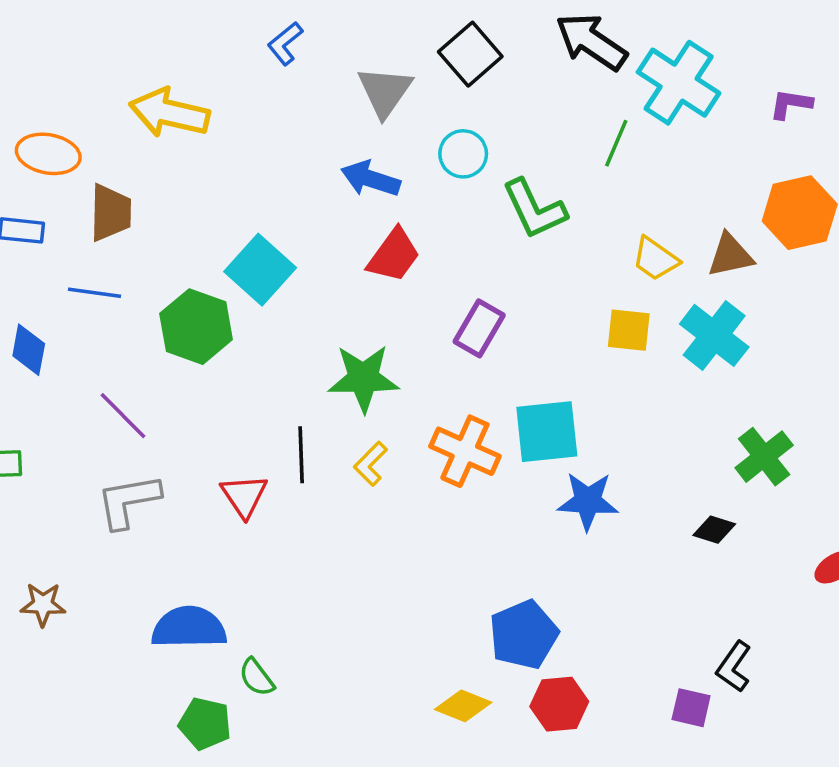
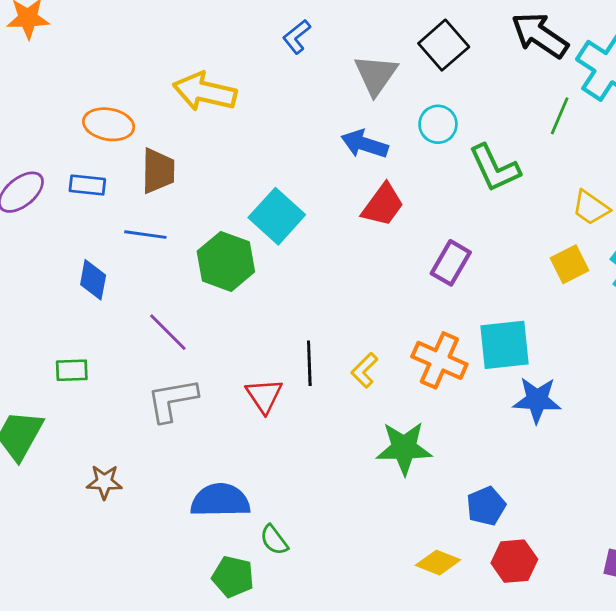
yellow square: (629, 330) -> (569, 264), turned -33
green star: (363, 378) -> (404, 448), moved
blue pentagon: (524, 635) -> (486, 506), size x0.7

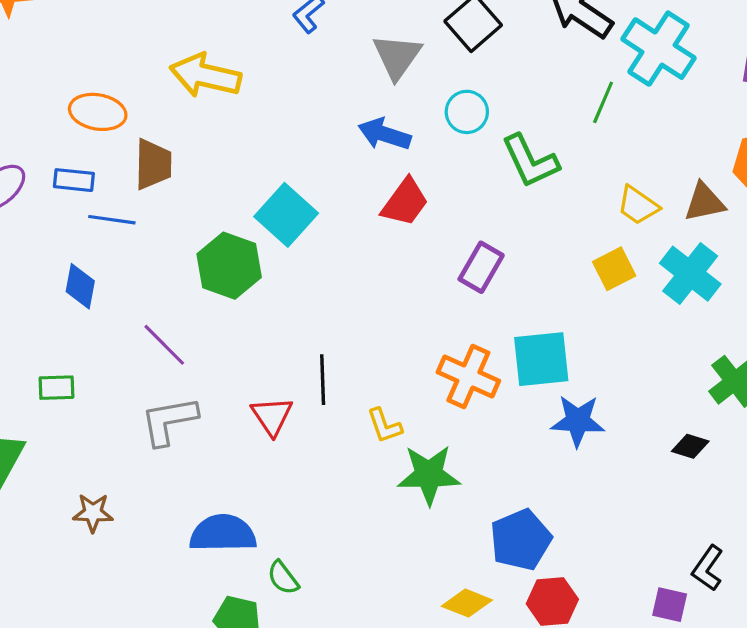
blue line: (145, 235) -> (112, 220), moved
yellow L-shape: (364, 370) -> (384, 426), moved, turned -64
blue pentagon: (486, 506) -> (521, 540), size x1.4

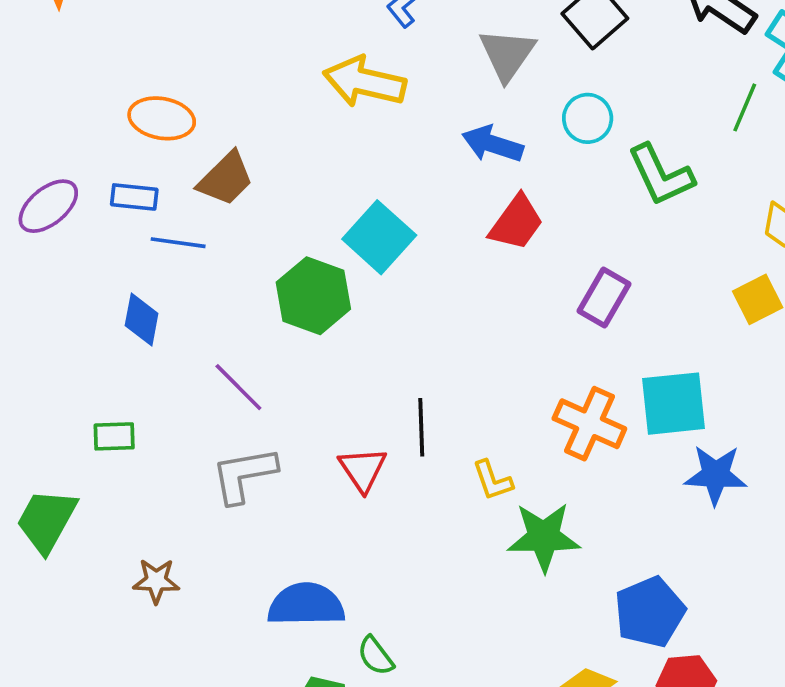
yellow arrow: (205, 75) -> (365, 82), moved
brown trapezoid: (153, 164) -> (226, 179), turned 44

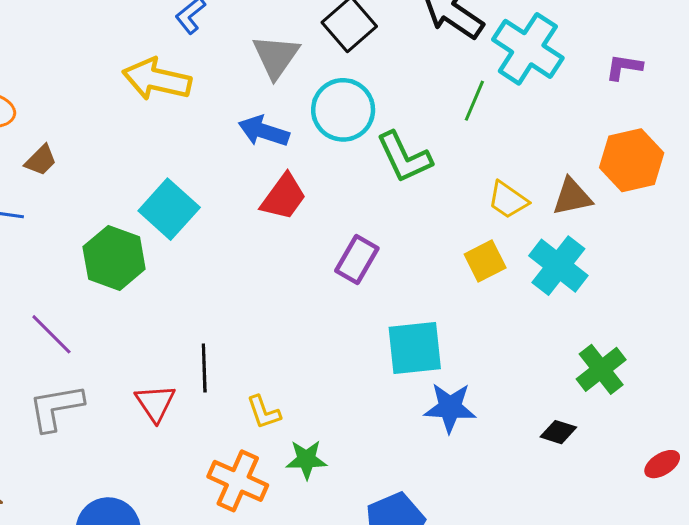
cyan circle: (588, 118) -> (343, 110), size x1.5
brown trapezoid: (226, 179) -> (41, 160), size x0.7
orange cross: (589, 424) -> (238, 481), moved
green star: (544, 537) -> (306, 460), size x0.7

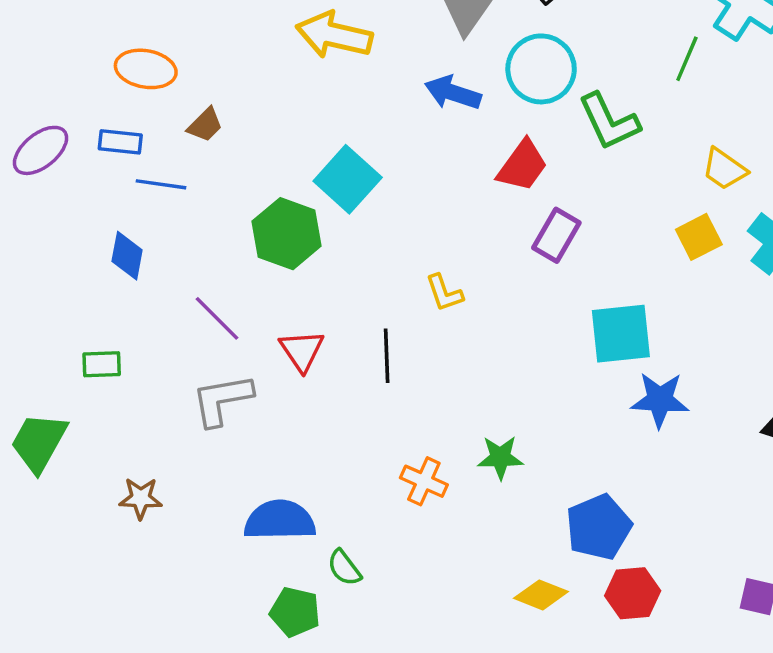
red trapezoid: (284, 197) -> (522, 166), moved
red triangle: (155, 403) -> (302, 351), moved
yellow L-shape: (264, 412) -> (444, 293), moved
orange cross: (238, 481) -> (424, 481), size x0.7

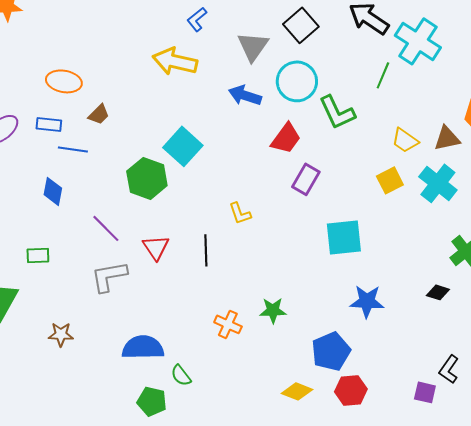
blue star: (660, 400) -> (367, 301), moved

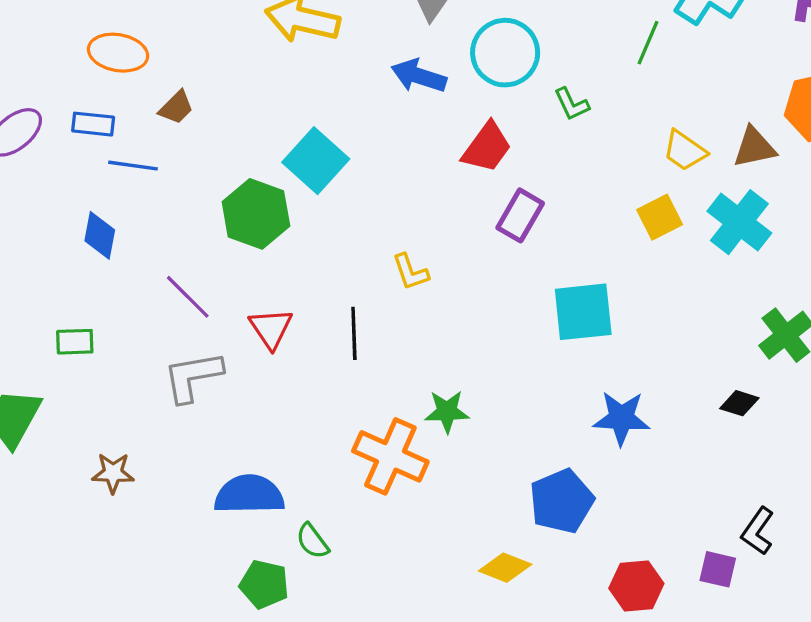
green L-shape: (337, 112) -> (572, 104), size x0.6
green star: (273, 310) -> (447, 411), moved
orange cross: (228, 324) -> (390, 456), size x1.6
red hexagon: (351, 390) -> (636, 586), moved

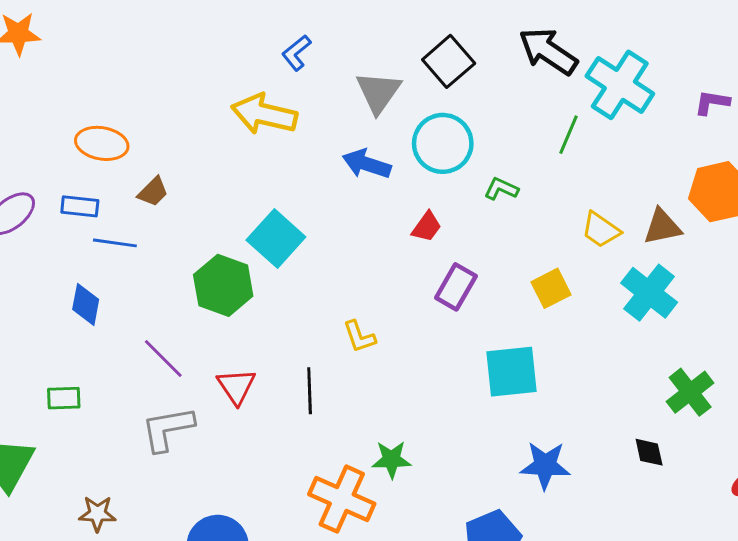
green L-shape: (572, 104) -> (501, 189), turned 140
red trapezoid: (487, 147) -> (427, 227), size x0.7
yellow square: (660, 217) -> (551, 288), moved
black diamond: (739, 403) -> (649, 452), turned 60

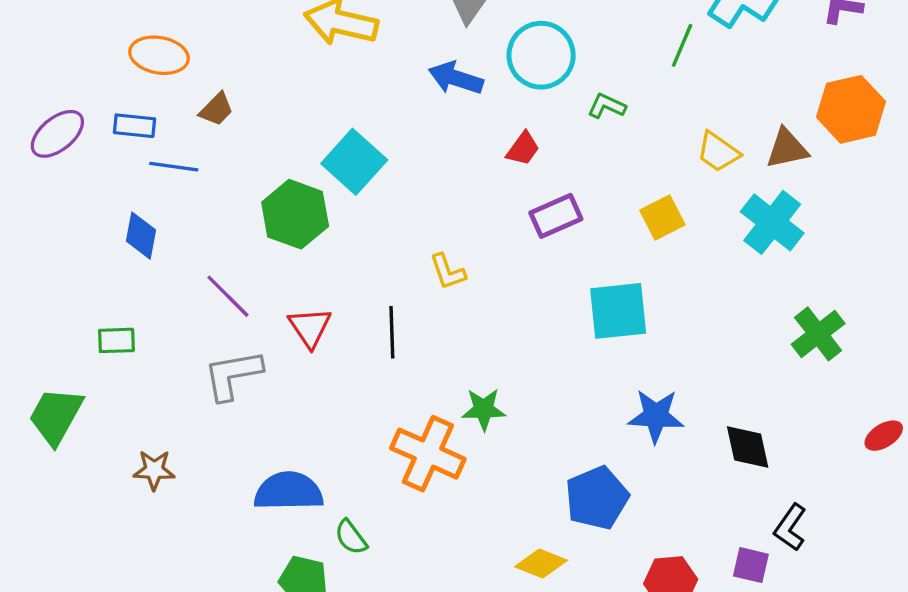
purple rectangle: (456, 287) -> (556, 216), turned 36
black diamond: (649, 452) -> (748, 447), moved, size x1.4

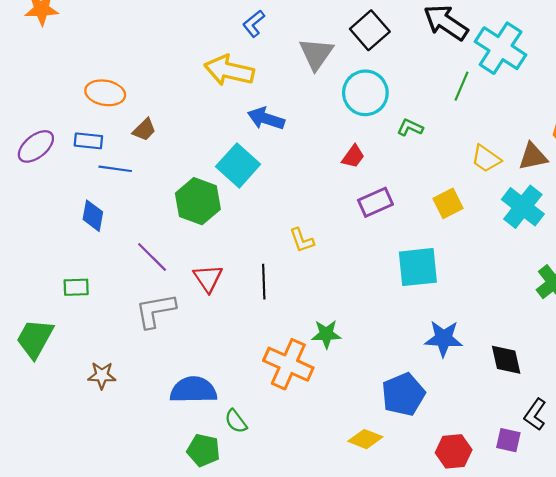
blue arrow: (456, 78) -> (266, 119), moved

